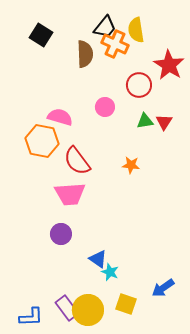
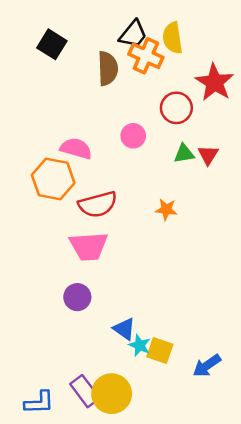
red semicircle: (77, 161) -> (98, 204), turned -68
yellow square: (126, 304) -> (160, 350), moved

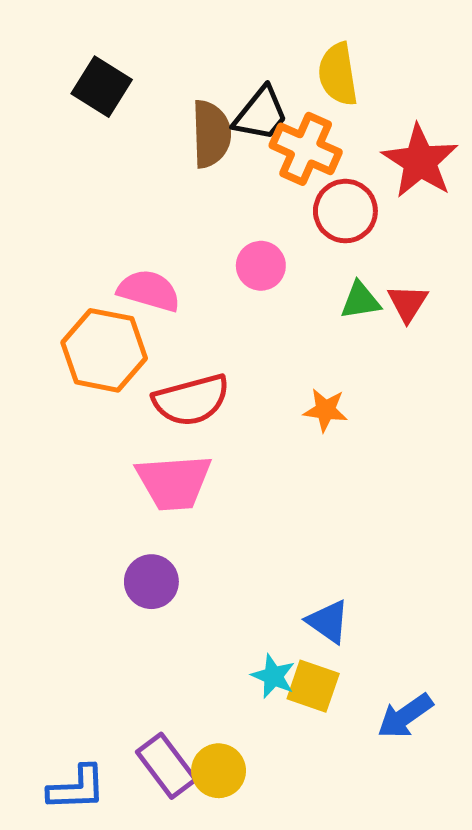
black trapezoid: (133, 34) -> (261, 114), moved
orange cross: (146, 56) -> (306, 149), moved
blue triangle: (124, 329) -> (328, 621), moved
yellow circle: (112, 394) -> (219, 771), size x0.7

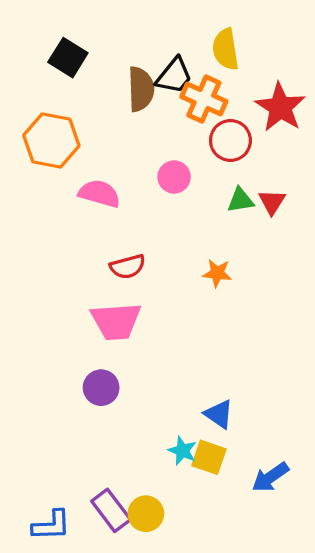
orange hexagon: (104, 350) -> (51, 140), moved
red semicircle: (191, 400) -> (128, 267), size x0.7

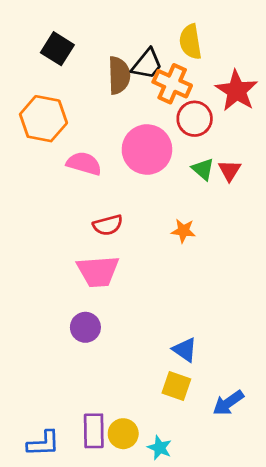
pink circle: (174, 177) -> (147, 150), size x1.8
green triangle: (240, 200) -> (203, 169), turned 50
cyan star: (182, 451) -> (160, 448), moved
purple rectangle: (111, 510) -> (94, 431), turned 36

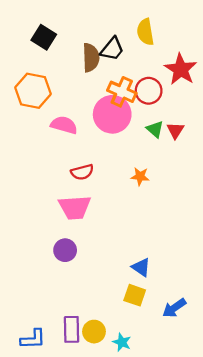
orange cross: (172, 84) -> (122, 92), moved

